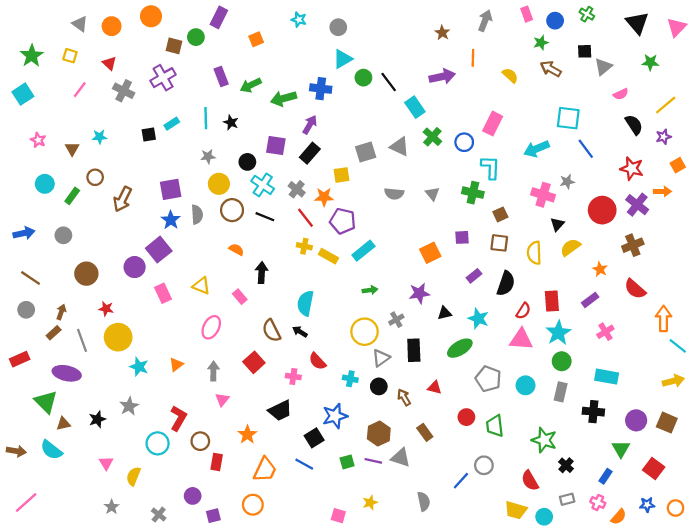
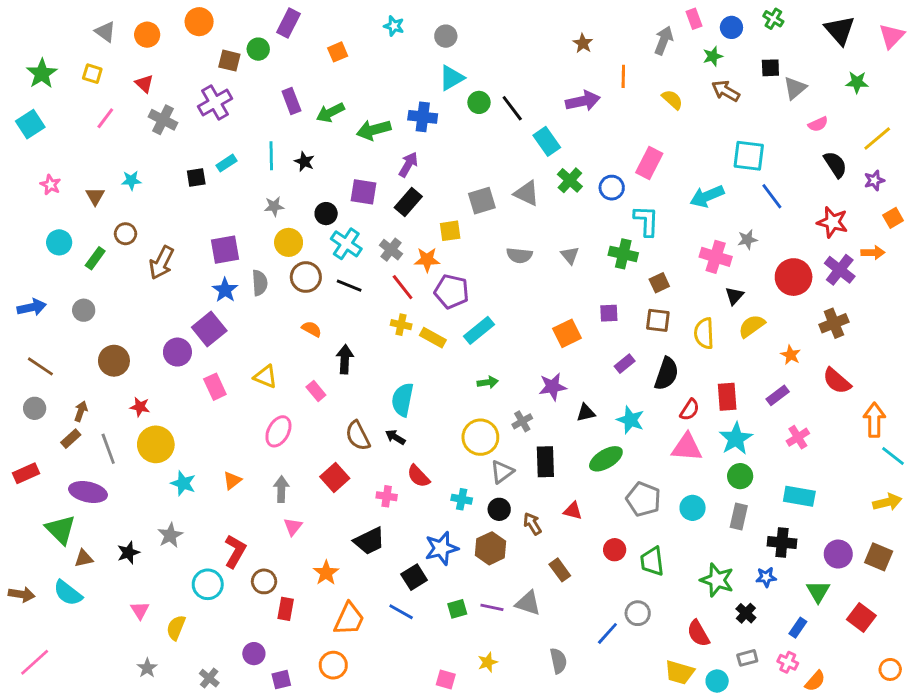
gray arrow: (485, 21) -> (664, 40), moved
brown hexagon: (379, 434) -> (491, 548), moved
blue star: (647, 505) -> (766, 577), moved

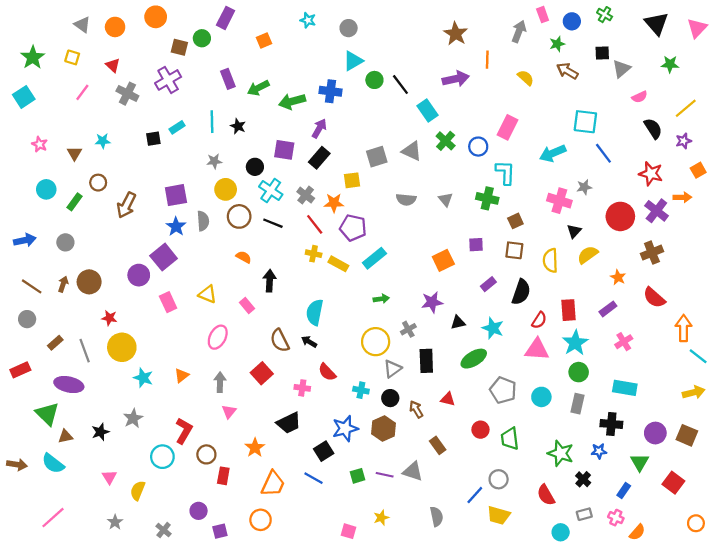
brown star: (583, 43) -> (456, 34), size x1.5
brown arrow: (81, 411) -> (63, 284), moved
pink line: (35, 662) -> (53, 518), moved
yellow trapezoid: (680, 672) -> (499, 515), moved

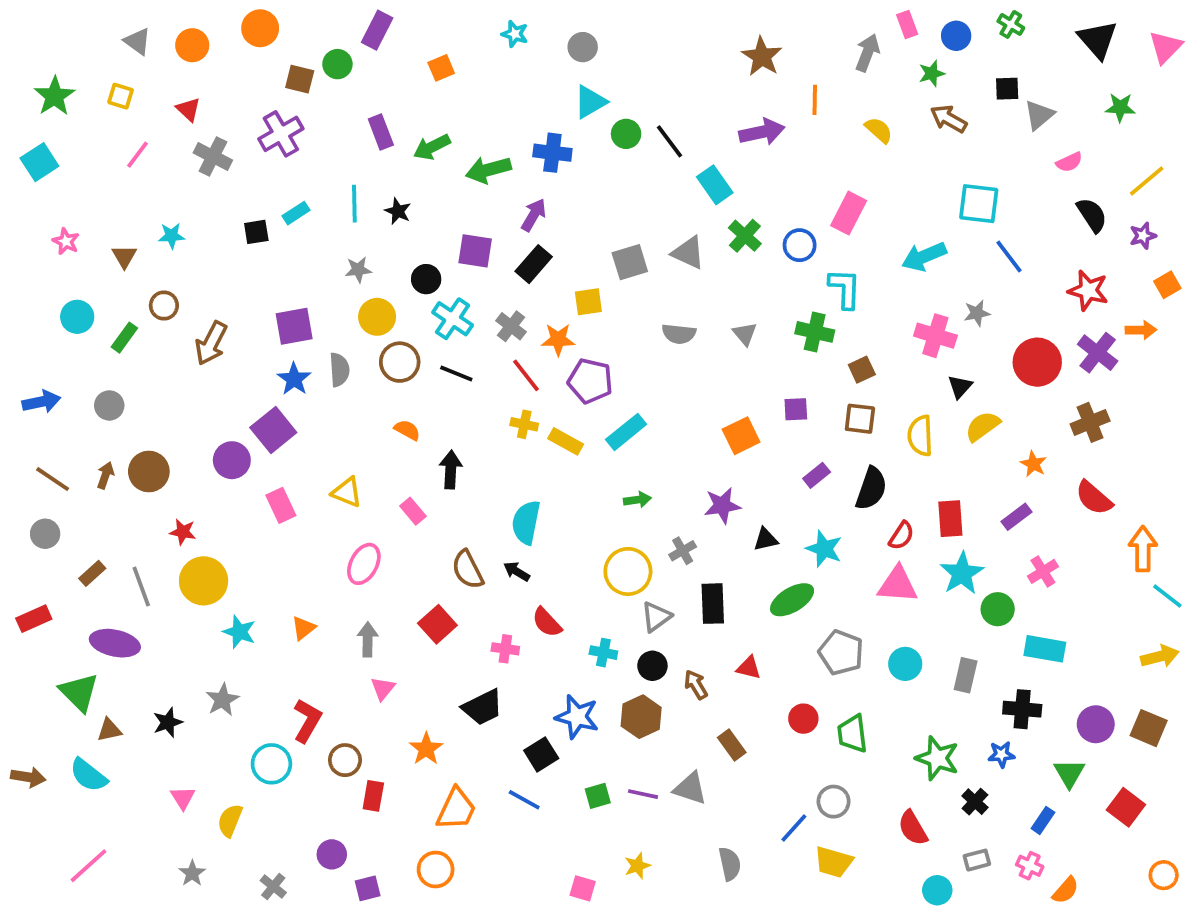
green circle: (579, 372) -> (998, 609), moved
blue star: (345, 428) -> (577, 717), turned 30

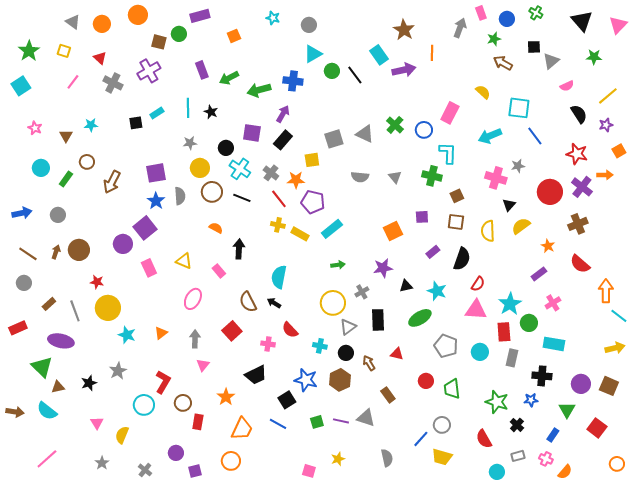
purple rectangle: (377, 30) -> (200, 16), turned 48
yellow semicircle: (879, 130) -> (483, 92), moved
cyan rectangle: (715, 185) -> (379, 55), moved
red rectangle: (950, 519) -> (504, 332), moved

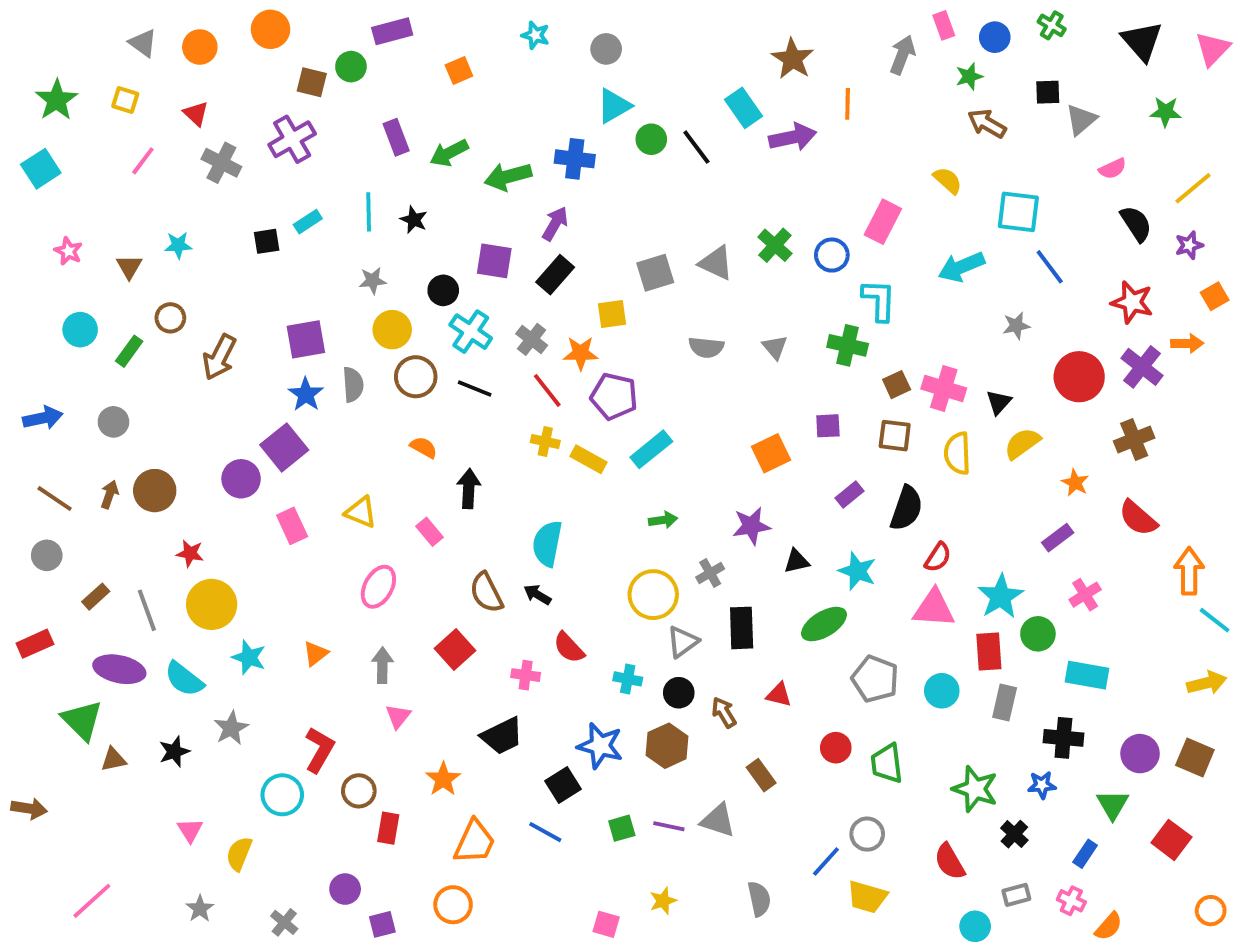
pink cross: (496, 178) -> (944, 388), moved
cyan semicircle: (47, 411) -> (184, 679), moved

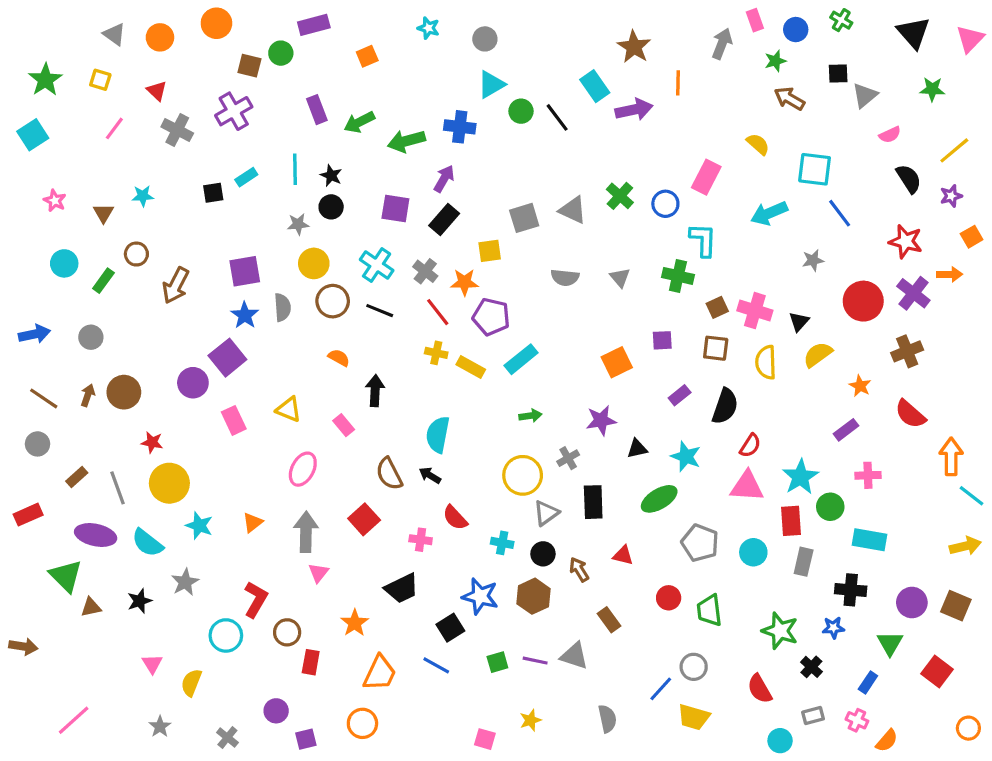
black circle: (443, 290) -> (331, 207), moved
pink cross: (1085, 595) -> (868, 475), turned 30
gray arrow: (382, 665) -> (306, 532), size x1.4

